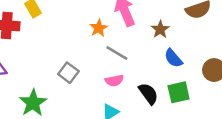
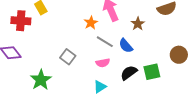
blue semicircle: (173, 58) -> (126, 46), moved
black semicircle: (148, 94) -> (129, 73), turned -90

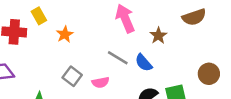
orange star: (91, 23) -> (65, 34), moved
pink semicircle: (103, 63) -> (100, 82), moved

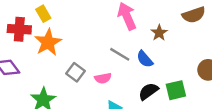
orange star: (65, 34) -> (48, 42), moved, size x1.6

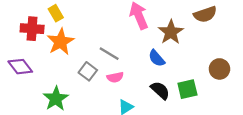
brown star: (159, 33) -> (171, 32), size x1.5
gray line: (120, 54) -> (109, 54), moved
black semicircle: (148, 91) -> (160, 90), turned 78

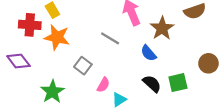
orange star: (61, 42) -> (57, 37), turned -30
gray line: (109, 54) -> (110, 38), moved
pink semicircle: (115, 77) -> (103, 85), moved, turned -49

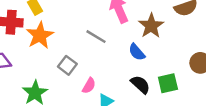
orange star: (57, 37) -> (40, 35), turned 30

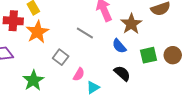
green square: (168, 83) -> (148, 55), moved

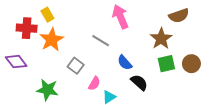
brown star: (131, 24) -> (161, 39), moved
blue semicircle: (119, 46) -> (125, 63), moved
green star: (33, 80) -> (47, 90), turned -30

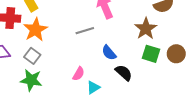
gray line: (101, 41) -> (85, 31), turned -48
green square: (166, 64) -> (151, 54), turned 30
gray square: (76, 66) -> (32, 56), moved

